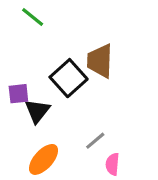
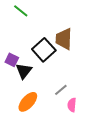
purple square: (18, 94) -> (12, 60), turned 32

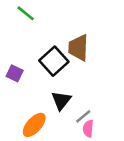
black triangle: (24, 71) -> (61, 100), moved
gray line: (61, 90) -> (83, 116), moved

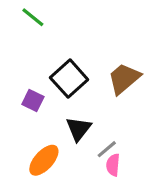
brown trapezoid: (78, 48) -> (124, 79), moved, turned 48
purple square: (15, 73) -> (33, 101), moved

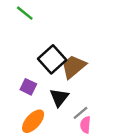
brown trapezoid: (124, 79) -> (73, 67), moved
purple square: (33, 101) -> (28, 87), moved

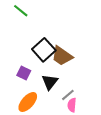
brown trapezoid: (73, 67) -> (62, 56), turned -105

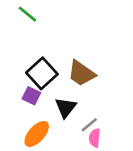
black square: (44, 50) -> (42, 73), moved

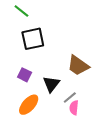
black square: (42, 73) -> (33, 39), moved, turned 30
brown trapezoid: (81, 73) -> (78, 66), moved

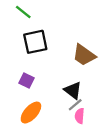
brown trapezoid: (78, 66) -> (84, 55), moved
black triangle: (51, 84) -> (73, 90), moved, turned -30

